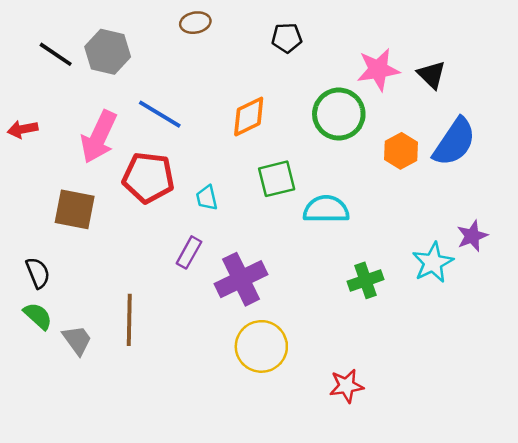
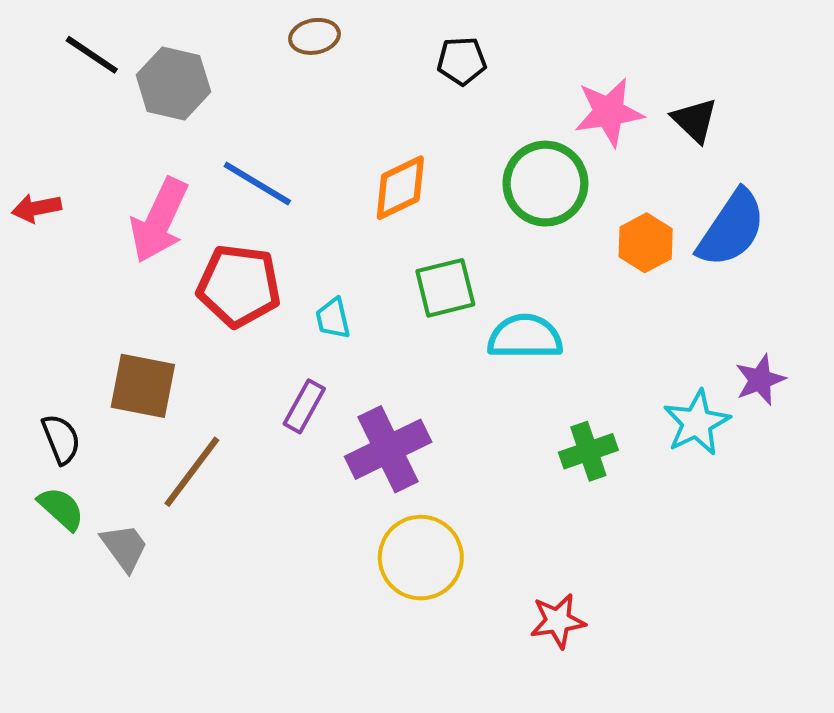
black line: (56, 54) -> (92, 55), moved
brown square: (75, 209) -> (143, 386), moved
brown line: (129, 320) -> (192, 472), moved, turned 36

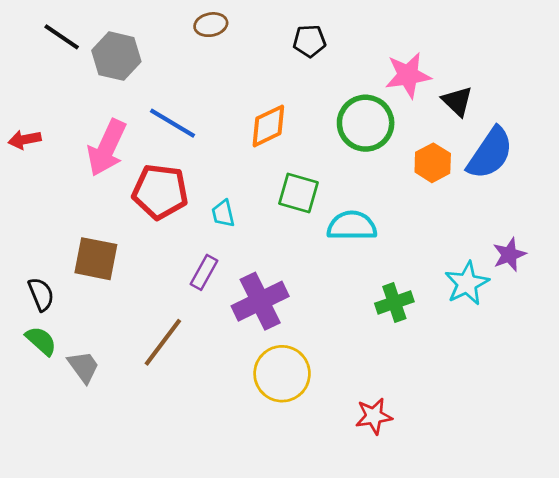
black triangle: (695, 120) -> (457, 101), moved
green square: (445, 288) -> (298, 193), turned 30
brown line: (192, 472) -> (163, 342), moved

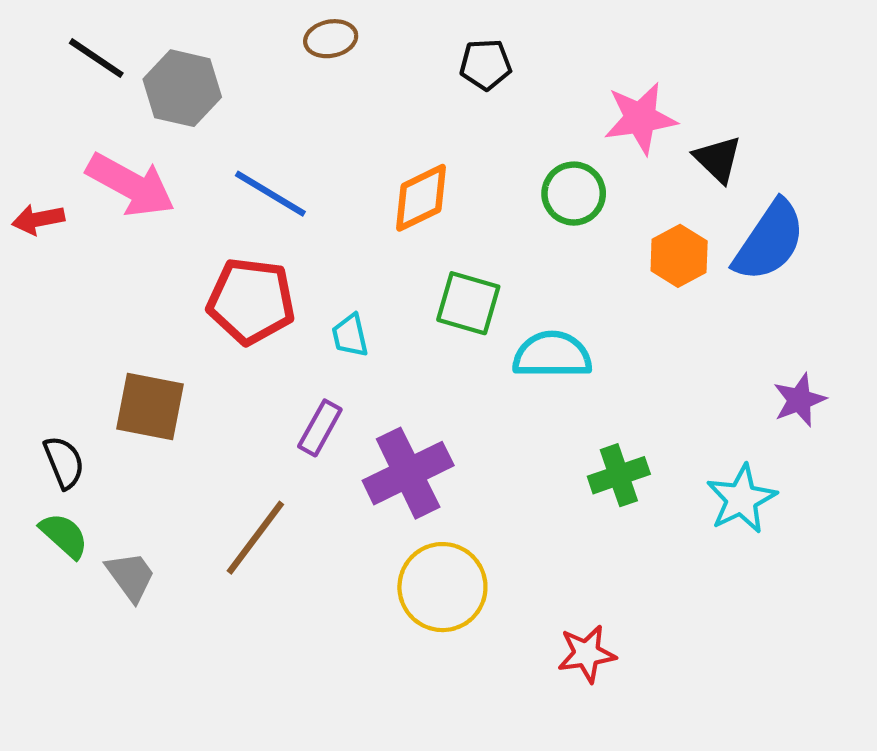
green circle: (366, 123) -> (574, 194), size x0.7
pink arrow: (107, 148) -> (131, 185), moved, turned -86
cyan star: (467, 283) -> (741, 499), moved

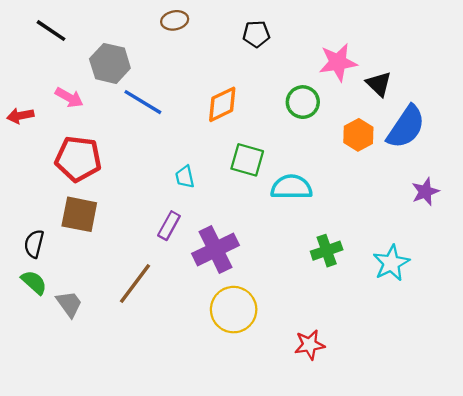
gray hexagon: (182, 88) -> (110, 63), moved
pink arrow: (131, 185) -> (69, 97), size x0.6
red pentagon: (251, 301) -> (78, 159), moved
purple star: (799, 400) -> (425, 192), moved
black semicircle: (64, 462) -> (34, 244), turned -144

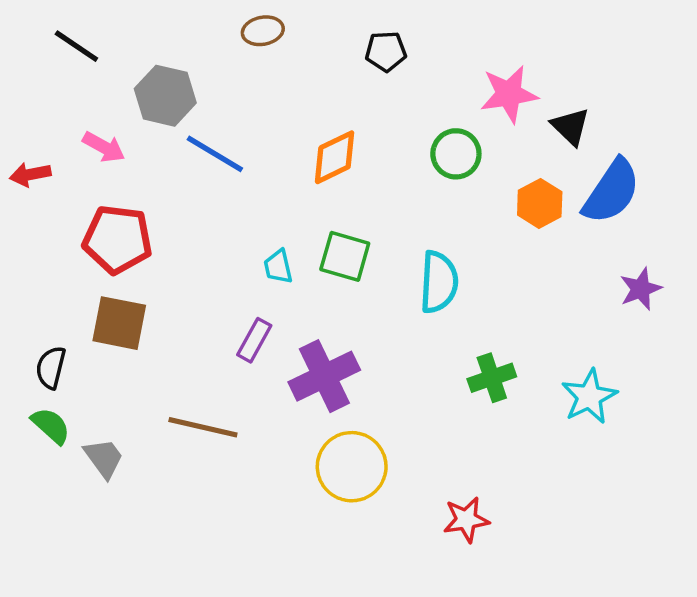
green square: (247, 160) -> (345, 256), moved
cyan semicircle: (291, 187) -> (439, 282), turned 93
brown line: (135, 283) -> (203, 427), turned 66

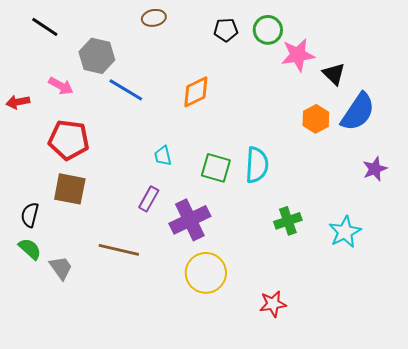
green circle: (456, 154) -> (268, 30), moved
green square: (345, 256) -> (216, 168), moved

